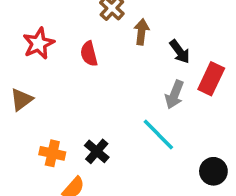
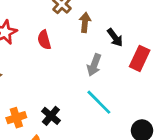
gray arrow: (174, 95) -> (94, 65), moved
orange cross: (52, 153) -> (16, 118), turned -30

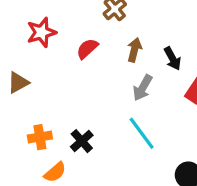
brown arrow: (85, 22) -> (134, 50), moved
red semicircle: (44, 40) -> (87, 49), turned 54

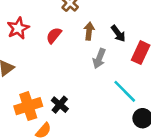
cyan line: (142, 133) -> (125, 91), moved
orange cross: (40, 137) -> (28, 106), size x1.5

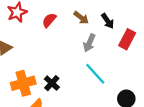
brown arrow: (89, 31) -> (81, 18), turned 119
cyan line: (125, 91) -> (95, 74), moved

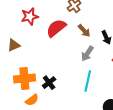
red semicircle: (49, 20) -> (56, 28), size x1.5
cyan line: (95, 74) -> (88, 81), turned 45

